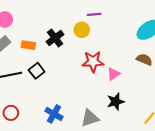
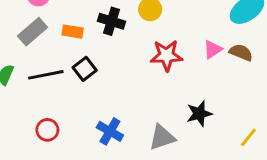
black cross: (55, 38) -> (111, 21), turned -36
pink triangle: (114, 74) -> (213, 49), moved

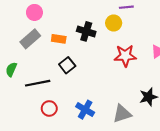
black line: (46, 75) -> (38, 83), moved
red circle: (47, 130) -> (49, 108), moved

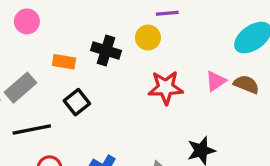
gray rectangle: (30, 39) -> (20, 88), moved

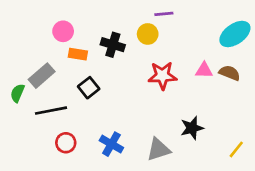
pink circle: (27, 21) -> (63, 31), moved
pink triangle: (216, 81) -> (204, 70), turned 36

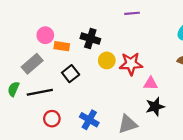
pink circle: (63, 31) -> (45, 35), moved
yellow circle: (148, 34) -> (107, 60), moved
pink triangle: (204, 70) -> (151, 84), moved
green semicircle: (17, 93) -> (13, 89), moved

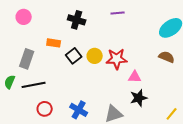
pink circle: (45, 35) -> (24, 17), moved
black cross: (90, 39) -> (77, 20), moved
gray rectangle: (32, 64) -> (27, 59), turned -30
black square: (71, 74) -> (74, 56), moved

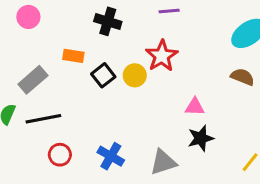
gray rectangle: (27, 59) -> (33, 80), turned 30
red star: (117, 59) -> (162, 56), moved, turned -30

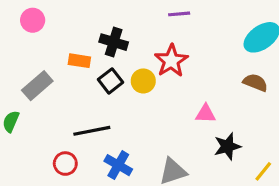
black cross: (108, 21) -> (114, 42), moved
black line: (43, 119) -> (92, 131), moved
black star: (201, 138) -> (227, 146), moved

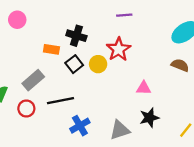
gray rectangle: (37, 86) -> (33, 80), moved
black star: (227, 146) -> (149, 118), moved
red circle: (65, 164) -> (26, 109), moved
blue cross: (118, 165) -> (80, 126), turned 30

